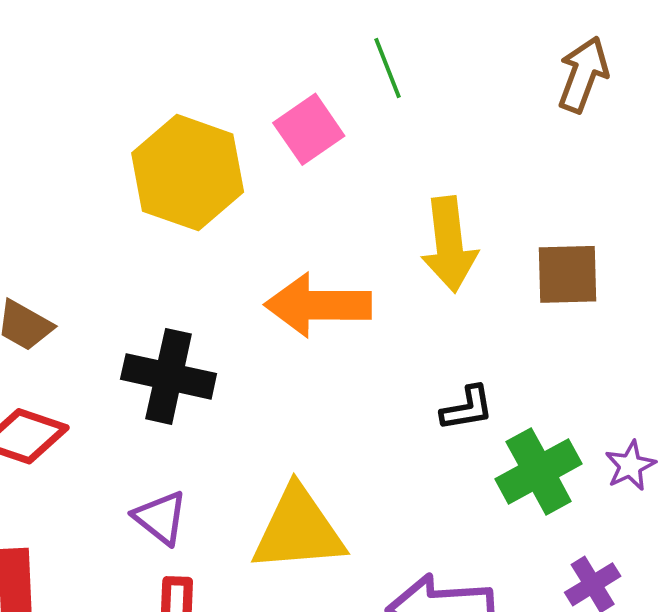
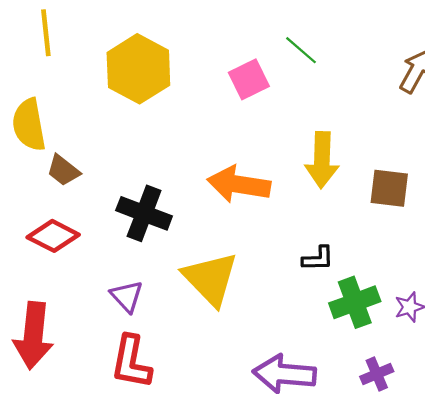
green line: (387, 68) -> (301, 50), turned -36
yellow hexagon: (188, 173) -> (138, 69), moved
yellow triangle: (298, 530) -> (210, 279), moved, turned 42

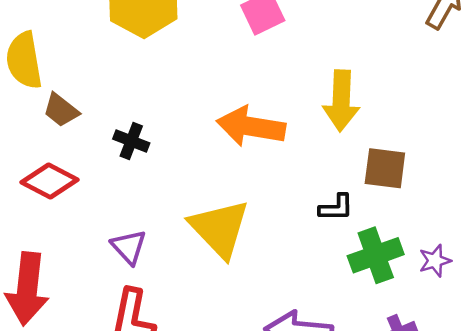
brown square: (389, 188) -> (385, 168), moved
black cross: (144, 213) -> (131, 141), moved, size x0.6

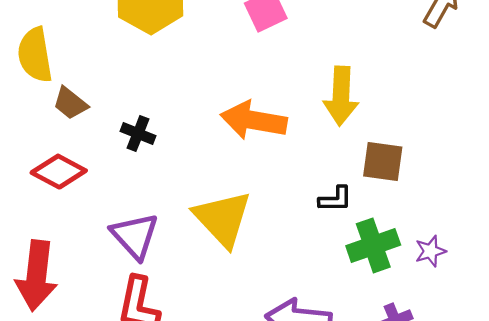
purple triangle: (129, 247) -> (135, 236), size x1.4

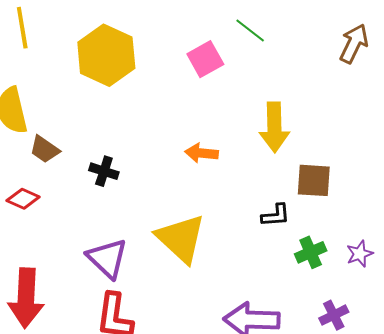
orange arrow: (254, 120) -> (201, 153), size x0.6
red diamond: (59, 172) -> (23, 199), moved, size x0.7
green cross: (373, 245) -> (311, 252), size x0.7

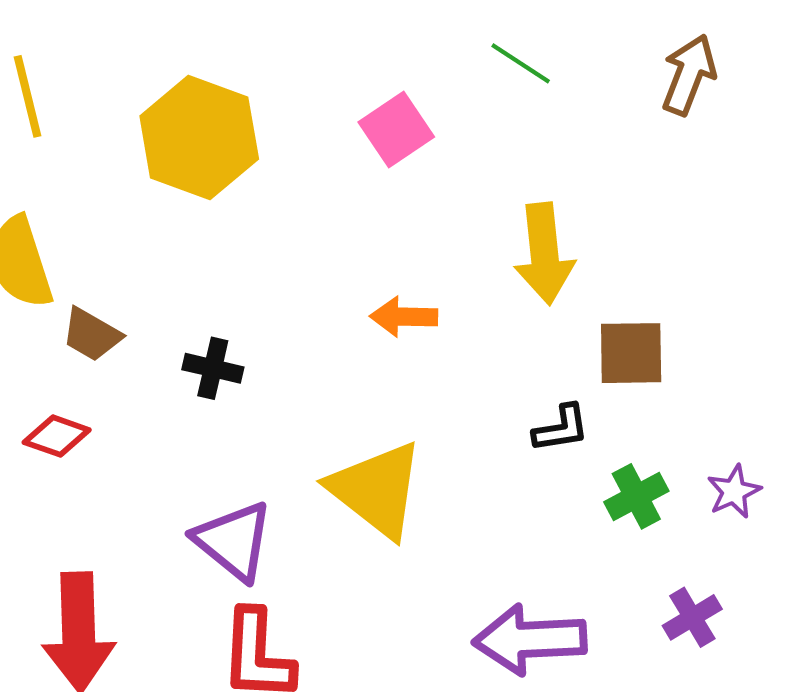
green line: (250, 30) -> (521, 63), moved

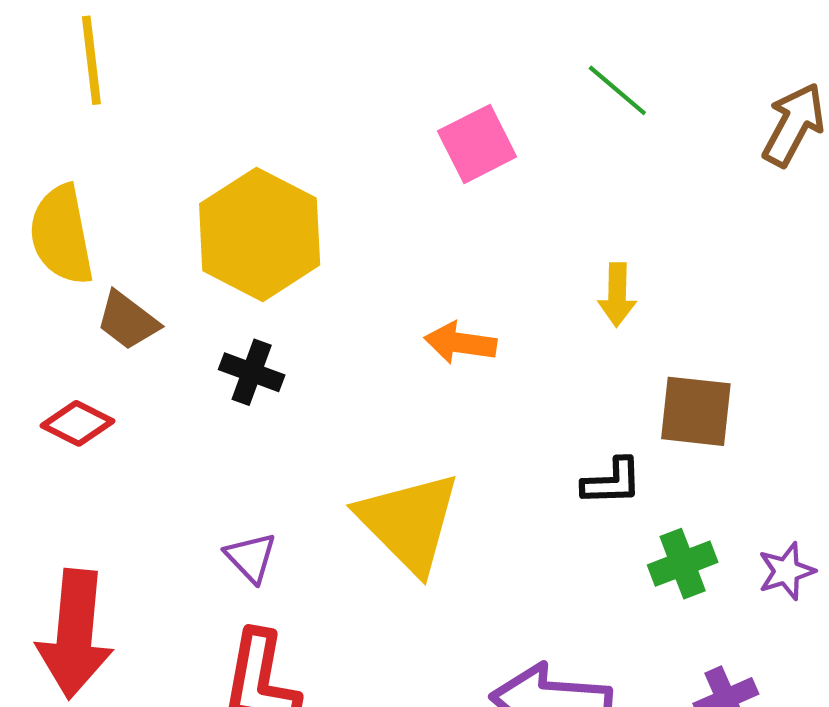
yellow hexagon: (199, 138) -> (260, 234), moved
yellow arrow: (544, 254) -> (617, 295), size x0.6
purple triangle: (234, 541) -> (251, 557), size x0.6

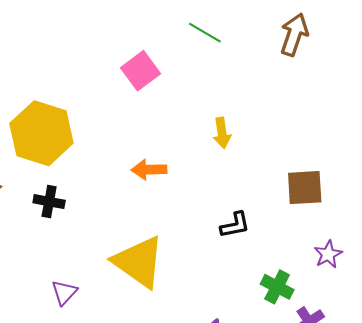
brown square: (696, 411) -> (305, 188), moved
purple triangle: (251, 557) -> (64, 292), turned 36
green cross: (683, 564) -> (277, 287), moved, turned -32

